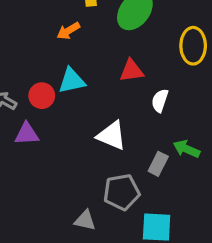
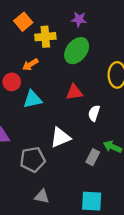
red circle: (42, 96) -> (12, 82), moved
white triangle: (112, 136) -> (60, 137), turned -45
gray pentagon: (122, 192) -> (33, 159), moved

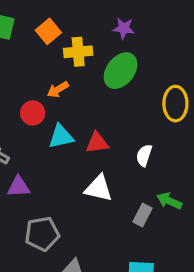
red triangle: (74, 92) -> (97, 143), moved
white triangle: (60, 137) -> (99, 188), turned 35
gray pentagon: (33, 159) -> (42, 234), moved

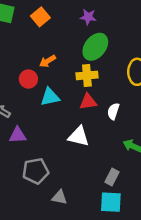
purple star: (124, 28) -> (88, 17), moved
yellow cross: (78, 52) -> (87, 75), moved
red triangle: (97, 143) -> (88, 102), moved
gray rectangle: (143, 215) -> (112, 177), moved

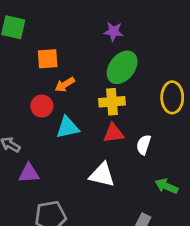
orange square: (40, 17) -> (48, 59), moved, turned 36

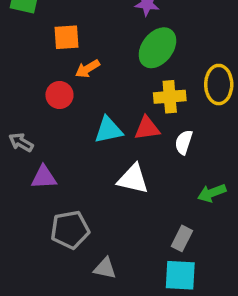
yellow cross: (112, 102) -> (170, 97), moved
cyan triangle: (68, 127) -> (108, 130), moved
green arrow: (166, 186) -> (212, 193), turned -45

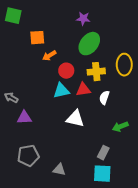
red circle: (59, 95) -> (66, 71), moved
gray pentagon: (70, 230) -> (28, 156), moved

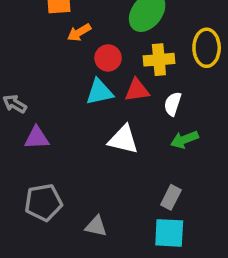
green arrow: (120, 127) -> (184, 140), moved

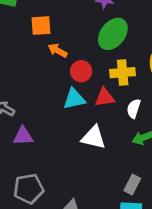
orange arrow: (79, 32) -> (58, 50), turned 60

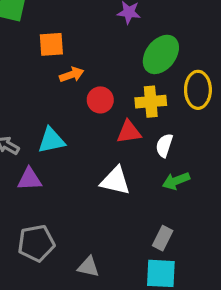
green ellipse: (113, 34) -> (161, 54), moved
orange arrow: (58, 50) -> (72, 75), turned 132
cyan triangle: (74, 99) -> (51, 140), moved

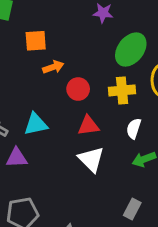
red triangle: (129, 132) -> (88, 126), moved
white triangle: (115, 181) -> (91, 159), turned 32

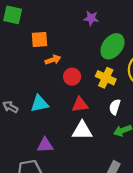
yellow cross: (122, 90) -> (106, 78), turned 30
purple triangle: (17, 158) -> (45, 145), moved
white triangle: (91, 159) -> (82, 130), turned -45

